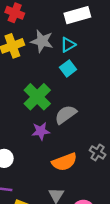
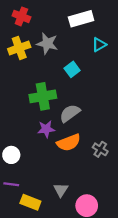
cyan triangle: (68, 45) -> (99, 45), moved
green cross: (37, 97) -> (43, 96), turned 35
orange semicircle: (64, 162) -> (69, 143), moved

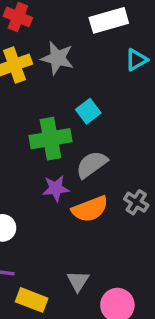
cyan square: (72, 69) -> (88, 111), moved
gray cross: (100, 149) -> (136, 202), moved

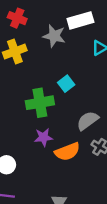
gray star: (57, 58) -> (54, 36), moved
gray semicircle: (92, 164) -> (88, 121), moved

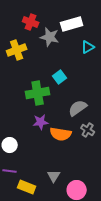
red cross: (17, 18) -> (31, 22), moved
orange semicircle: (67, 152) -> (61, 134), turned 30

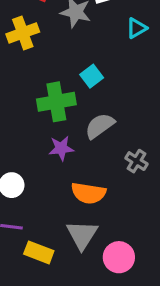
gray semicircle: (78, 108) -> (100, 126), moved
orange semicircle: (61, 134) -> (88, 193), moved
gray triangle: (54, 176) -> (82, 235), size x1.5

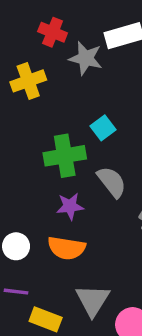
gray semicircle: (100, 126) -> (112, 182), turned 88
orange semicircle: (88, 193) -> (66, 248), moved

